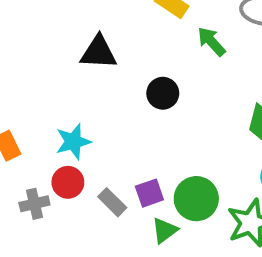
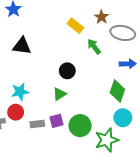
black triangle: (99, 52) -> (22, 46), moved
gray rectangle: (112, 202) -> (37, 124), turned -56
green triangle: (165, 230) -> (59, 94), moved

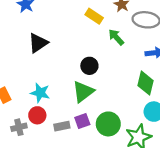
black triangle: (22, 46) -> (38, 43), turned -36
cyan star: (20, 92) -> (40, 93), turned 30
green triangle: (59, 94) -> (83, 92), size x1.5

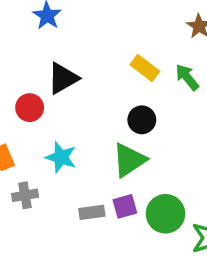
yellow rectangle: (94, 16) -> (145, 68), moved
red circle: (37, 115) -> (30, 108), moved
gray cross: (19, 127) -> (25, 195), moved

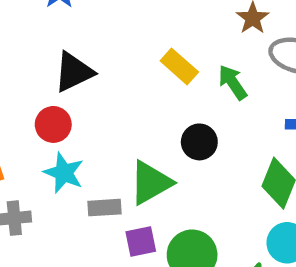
red circle: (30, 108) -> (53, 124), moved
black circle: (142, 120) -> (199, 142), moved
gray rectangle: (92, 212) -> (105, 208), moved

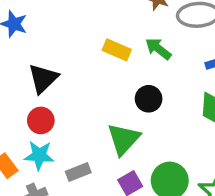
cyan star: (64, 173) -> (39, 155), moved
gray rectangle: (105, 208) -> (78, 172), moved

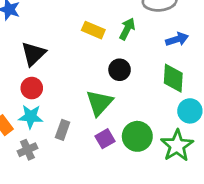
green arrow: (158, 49) -> (127, 29), turned 80
gray rectangle: (78, 172) -> (63, 130), turned -48

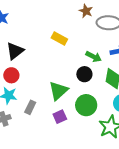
green arrow: (127, 29) -> (93, 57), moved, turned 84
black circle: (120, 70) -> (84, 74), moved
green circle: (137, 136) -> (86, 105), moved

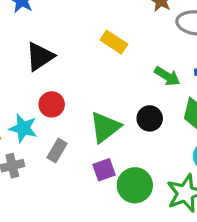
black circle: (84, 74) -> (150, 118), moved
red circle: (11, 75) -> (52, 104), moved
green circle: (86, 105) -> (135, 185), moved

